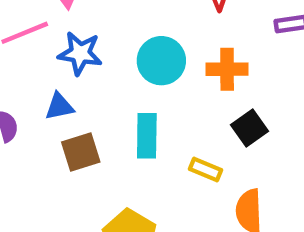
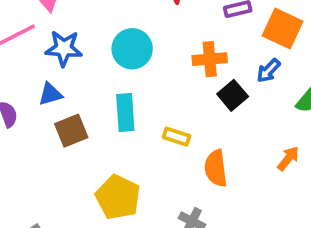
orange cross: (227, 69) -> (210, 59), moved
black square: (249, 128) -> (233, 95), moved

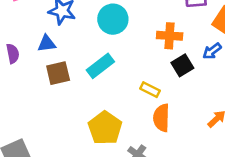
cyan rectangle: (125, 112) -> (100, 66), turned 48
yellow rectangle: (177, 137) -> (150, 90), moved
yellow pentagon: (118, 197) -> (105, 128), moved

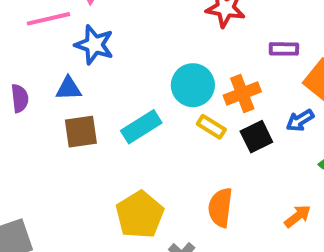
cyan circle: (113, 19) -> (193, 85), moved
orange cross: (170, 36) -> (242, 93), turned -30
yellow rectangle: (150, 90) -> (211, 127), moved

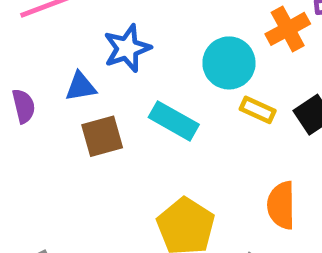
blue star: (94, 45) -> (127, 48), moved, turned -30
orange cross: (242, 93) -> (288, 29), moved
cyan rectangle: (141, 127) -> (174, 121), turned 69

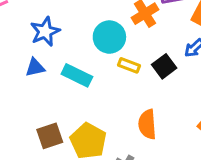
blue triangle: (81, 87) -> (35, 67), moved
brown square: (102, 136) -> (50, 136), moved

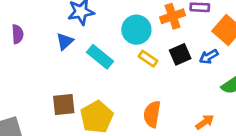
black square: (164, 66) -> (180, 54), moved
blue triangle: (35, 67) -> (65, 41), turned -42

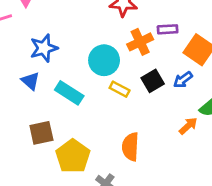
blue triangle: (65, 41) -> (31, 81), turned -30
brown square: (64, 105) -> (41, 133), moved
orange arrow: (205, 122) -> (188, 126), moved

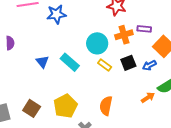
blue star: (44, 48) -> (56, 14), moved
blue triangle: (31, 81) -> (42, 62), moved
brown square: (41, 133) -> (32, 108), moved, turned 36

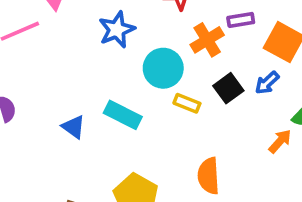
blue star: (56, 14) -> (117, 30), moved

